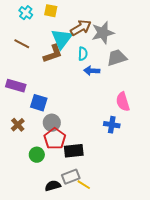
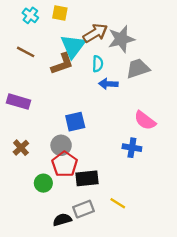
pink semicircle: (123, 102) -> (145, 120), turned -36
blue square: (39, 103) -> (75, 122), moved, turned -30
yellow line: (84, 185) -> (118, 203), moved

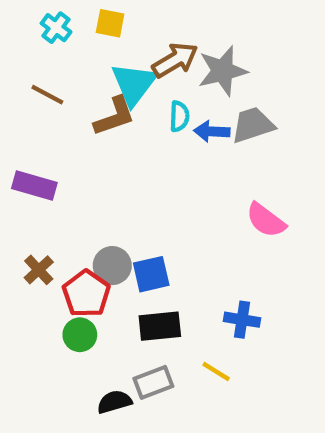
blue arrow: (108, 84) -> (212, 131), moved
blue square: (75, 122) -> (151, 274), moved
blue cross: (132, 148) -> (242, 320), moved
red pentagon: (65, 164) -> (86, 294), moved

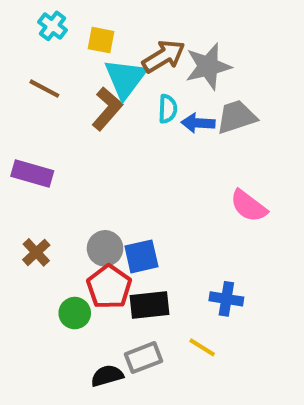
yellow square: (110, 23) -> (101, 40), moved
brown L-shape: (114, 116) -> (107, 109), turned -30
red pentagon: (86, 294) -> (109, 287), moved

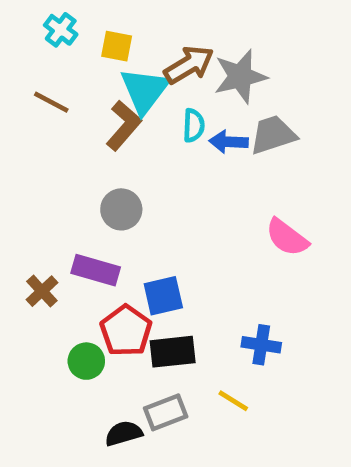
purple rectangle: (32, 174) -> (96, 270), moved
gray circle: (105, 248) -> (121, 209), moved

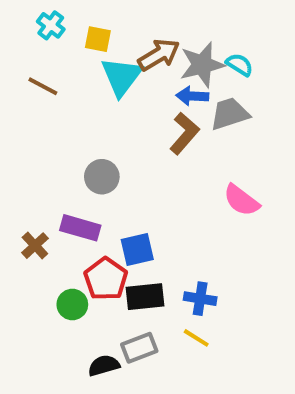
brown L-shape: (124, 125) -> (184, 133), moved
cyan semicircle: (194, 125) -> (239, 65), moved, turned -60
blue arrow: (229, 142) -> (192, 96), moved
blue cross: (261, 345) -> (200, 299), moved

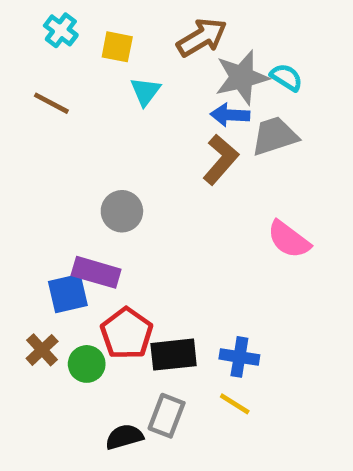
brown arrow: (159, 55) -> (202, 37), moved
cyan triangle: (121, 76) -> (145, 91), size x0.6
brown cross: (35, 246) -> (42, 350), moved
blue square: (137, 249) -> (68, 293), moved
gray rectangle: (139, 348) -> (167, 416), turned -48

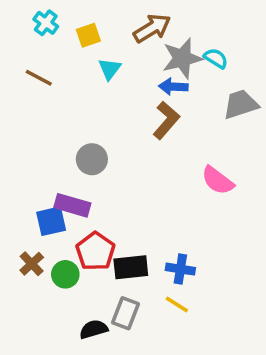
yellow square: (117, 47) -> (88, 35), turned -30
gray trapezoid: (275, 136) -> (241, 104), moved

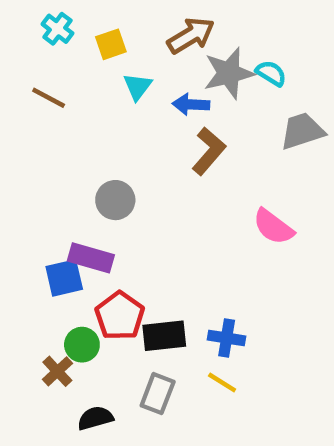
blue arrow: (173, 87) -> (191, 104), moved
brown cross: (32, 264) -> (57, 371), moved
black semicircle: (94, 329) -> (95, 418), moved

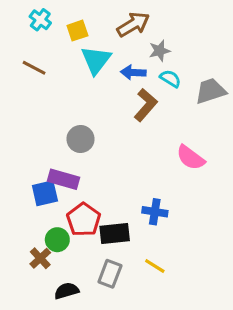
gray star: (229, 73) -> (160, 51), size x0.6
cyan semicircle: (271, 73) -> (170, 79), moved
cyan triangle: (138, 87) -> (96, 60), size x1.5
blue cross: (227, 338) -> (155, 212), moved

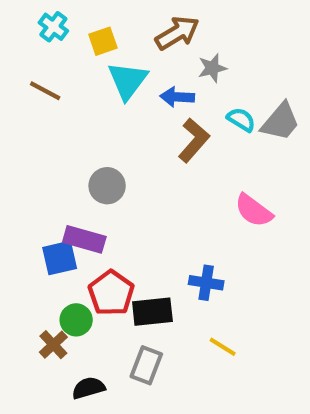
cyan semicircle: (170, 79) -> (241, 120), moved
gray trapezoid: (211, 91) -> (280, 122), turned 148
yellow line: (155, 266) -> (223, 347), moved

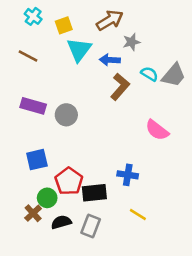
purple rectangle: (84, 239) -> (33, 106), moved
black semicircle: (88, 388) -> (61, 222), moved

